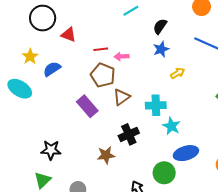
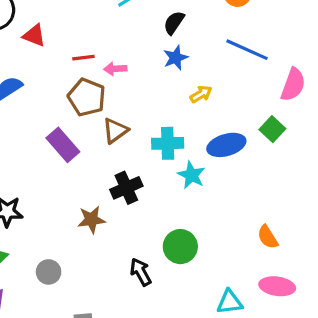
blue ellipse: (186, 153) -> (226, 145), moved

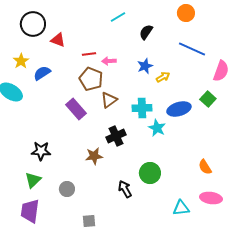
blue star: (176, 58) -> (145, 66), moved

